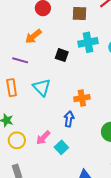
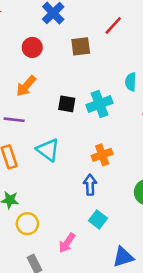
cyan cross: (88, 42) -> (100, 104), moved
pink arrow: (43, 138) -> (67, 243), moved
cyan square: (61, 147) -> (98, 220), moved

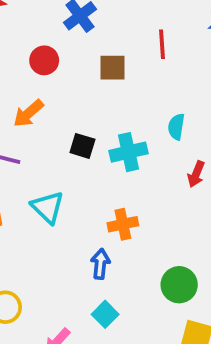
red line: (113, 25) -> (162, 44), turned -54

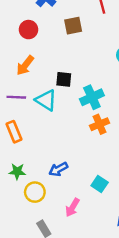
cyan cross: (129, 152) -> (92, 97), moved
cyan triangle: (48, 207) -> (46, 100), moved
blue arrow: (100, 264) -> (58, 169), moved, turned -114

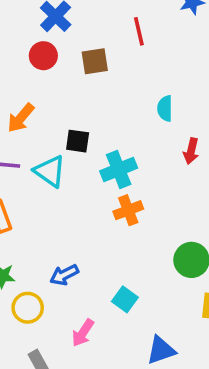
red circle: (29, 30) -> (43, 56), moved

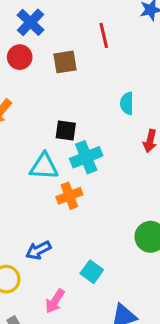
black square: (78, 141) -> (66, 131), moved
cyan triangle: (50, 171) -> (44, 166), moved, turned -32
orange cross: (128, 210) -> (69, 196), moved

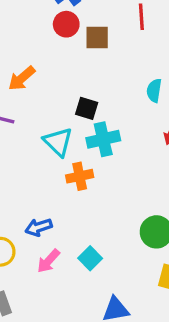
red circle: (20, 57) -> (66, 24), moved
cyan triangle: (44, 166) -> (58, 142), turned 32
pink arrow: (55, 301) -> (48, 261), moved

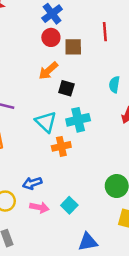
orange arrow: (22, 78) -> (48, 71), moved
black square: (87, 108) -> (66, 88), moved
pink arrow: (48, 261) -> (39, 207), turned -120

